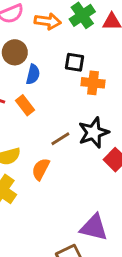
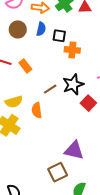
blue semicircle: (33, 74) -> (41, 29), moved
orange semicircle: (41, 169) -> (37, 110), turned -35

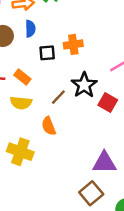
black square: (59, 36) -> (47, 53), moved
yellow semicircle: (14, 102) -> (21, 103), moved, turned 36

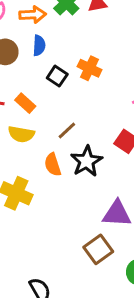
orange cross: (73, 44) -> (89, 68), turned 30
black square: (47, 53) -> (57, 76), turned 35
black star: (84, 85) -> (87, 161), moved

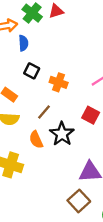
blue semicircle: (39, 45) -> (23, 43), moved
orange cross: (89, 68) -> (59, 82), moved

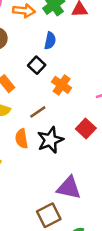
blue semicircle: (23, 43) -> (50, 41), moved

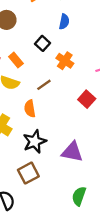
blue semicircle: (50, 41) -> (64, 22), moved
black star: (50, 140) -> (35, 142), moved
brown square: (49, 215) -> (28, 173), moved

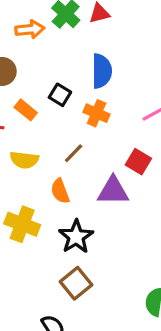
blue semicircle: (64, 22) -> (102, 71), moved, size x1.5
orange rectangle: (16, 60) -> (26, 110), moved
purple triangle: (72, 152) -> (113, 191), moved

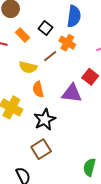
brown line: (74, 153) -> (50, 56), moved
yellow semicircle: (24, 160) -> (28, 67), moved

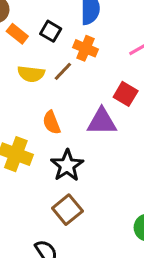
orange rectangle: (23, 35) -> (17, 34), moved
yellow semicircle: (28, 67) -> (31, 74), moved

